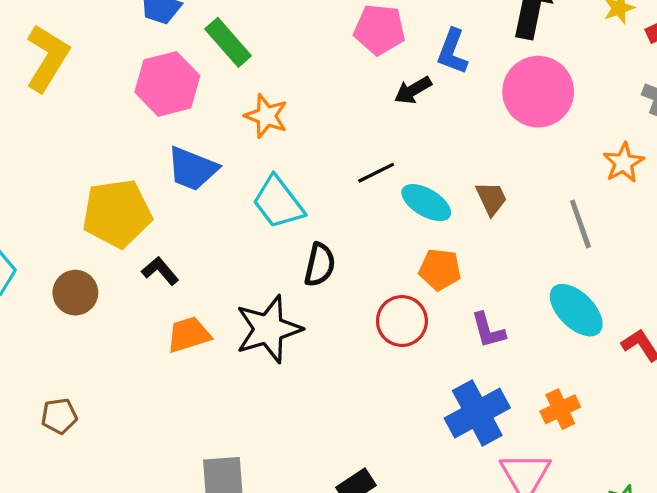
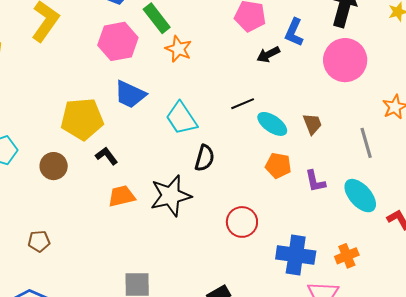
orange star: (266, 116) -> (178, 49), moved
red circle: (402, 321) -> (242, 222), moved
purple L-shape: (488, 330) -> (315, 181), moved
blue cross: (477, 413) -> (296, 255), turned 33

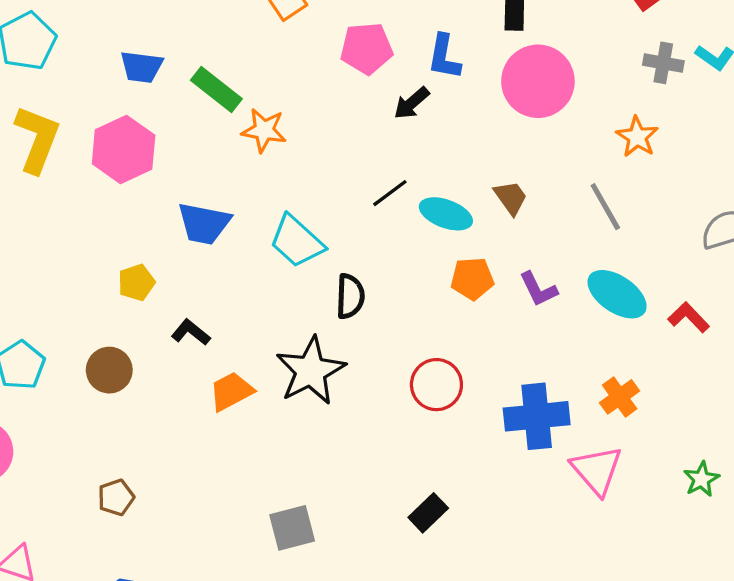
pink hexagon: (118, 41) -> (124, 149), moved
yellow pentagon: (82, 119) -> (136, 283), size x0.5

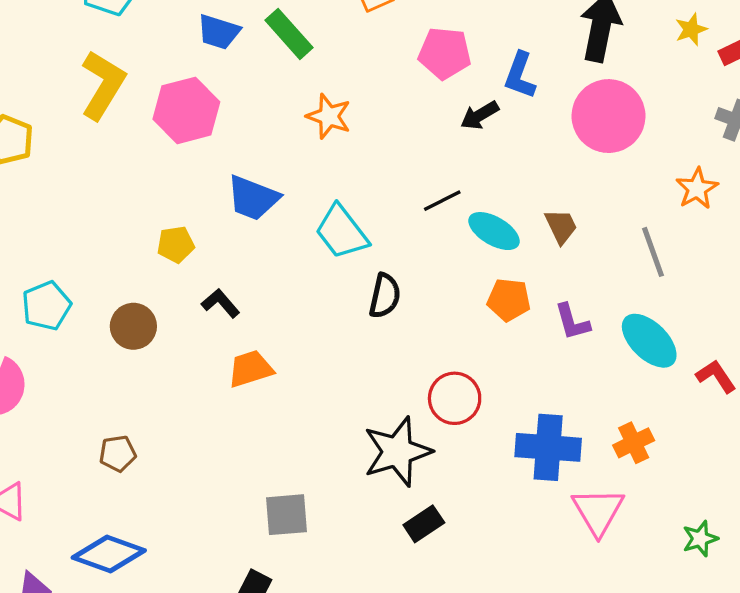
green rectangle: (216, 89) -> (289, 34), moved
black star: (311, 371) -> (397, 452), moved

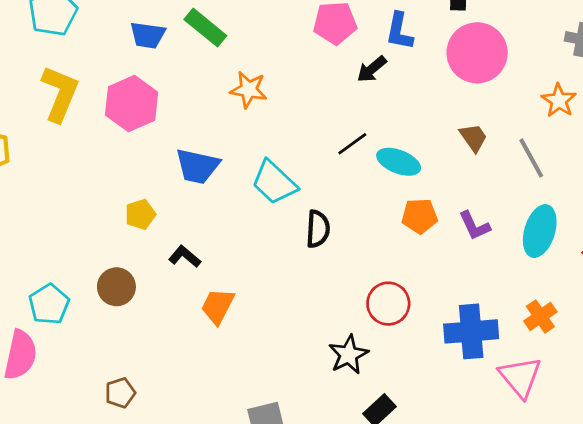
brown trapezoid: (561, 226) -> (473, 138), moved
cyan pentagon: (46, 306) -> (49, 304), moved
cyan ellipse: (649, 341) -> (540, 231), turned 72
orange trapezoid: (250, 369) -> (218, 306), turned -36
black star: (397, 452) -> (349, 355), size x0.7

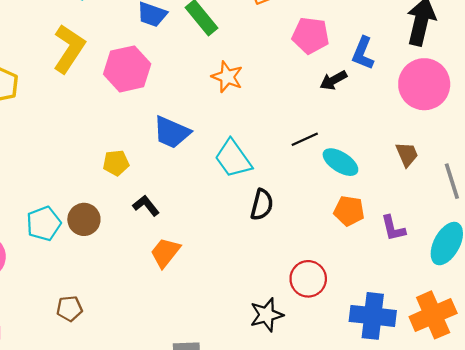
cyan pentagon: (49, 304) -> (44, 224), moved
orange cross: (540, 316) -> (433, 315), size x1.6

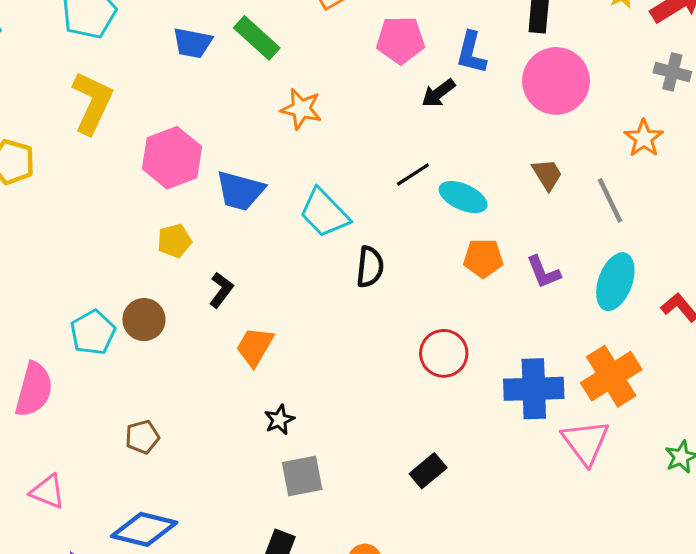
pink hexagon: (127, 69) -> (172, 158), moved
black L-shape: (146, 206) -> (221, 290), turned 84
black star: (266, 315) -> (279, 420), moved, size x0.7

